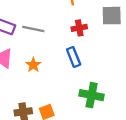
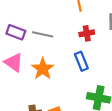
orange star: (33, 65) -> (43, 69), size x1.5

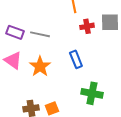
red cross: (87, 33) -> (87, 26), moved

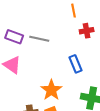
orange star: (40, 66) -> (51, 90), moved

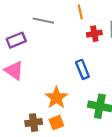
purple rectangle: (14, 37) -> (16, 40), turned -42
gray line: (39, 39) -> (43, 21), moved

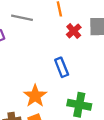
red cross: (94, 34) -> (74, 31), turned -32

